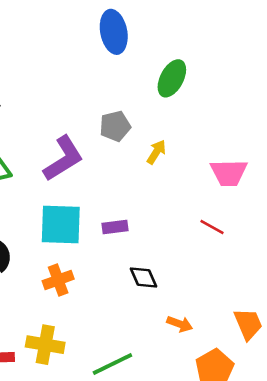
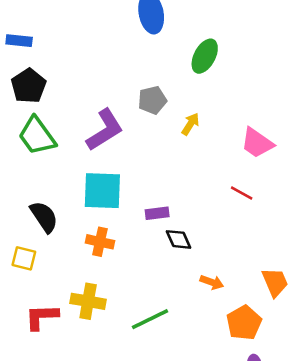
pink trapezoid: (229, 173) -> (257, 143), turned 36
purple rectangle: (115, 227) -> (157, 213), moved
orange cross: (58, 280) -> (100, 242), turned 32

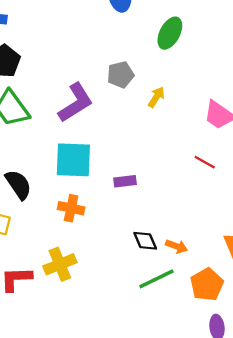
black diamond: (179, 239) -> (145, 241), moved
yellow cross: (88, 301) -> (60, 264), turned -32
green line: (150, 319) -> (156, 279), moved

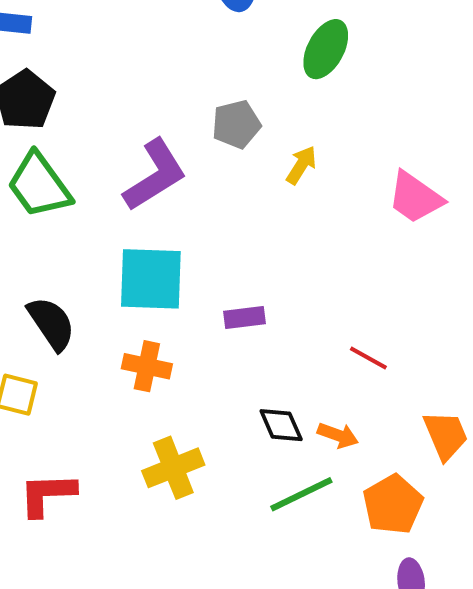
red line: (205, 162) -> (368, 358), moved
yellow cross: (60, 264) -> (173, 468), moved

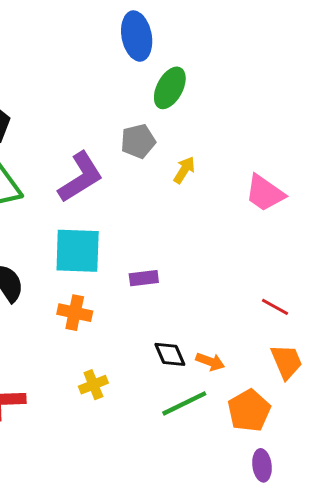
green ellipse: (326, 49) -> (170, 88), moved
red line: (368, 358) -> (275, 307), moved
yellow cross: (173, 468) -> (93, 385), size x0.7

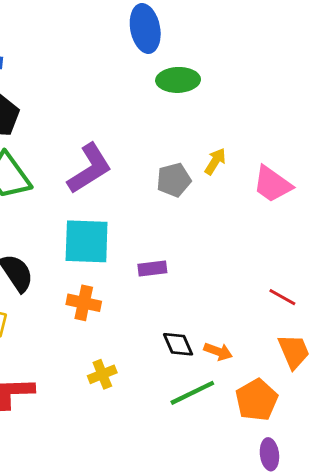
green ellipse: (170, 88) -> (178, 80), turned 60
gray pentagon: (138, 141) -> (174, 180), moved
yellow arrow: (184, 170) -> (215, 161), moved

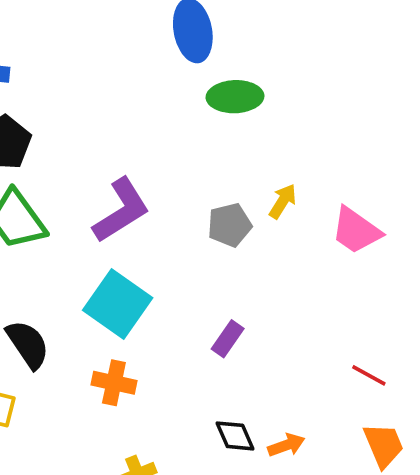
cyan square: (87, 241) -> (118, 304), turned 33
purple rectangle: (152, 269) -> (228, 339), moved, turned -48
orange arrow: (218, 351) -> (286, 445), turned -40

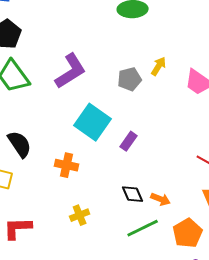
cyan square: (118, 304) -> (93, 122), moved
orange arrow: (286, 445) -> (161, 199), turned 42

